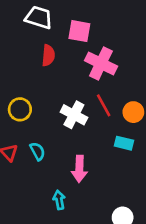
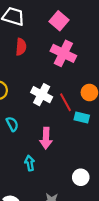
pink square: (79, 31) -> (59, 21), moved, turned 30
red line: (104, 105) -> (66, 102), moved

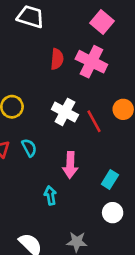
pink square: (59, 21) -> (102, 22), moved
red semicircle: (21, 47) -> (57, 59), moved
cyan rectangle: (82, 117) -> (110, 180), moved, turned -72

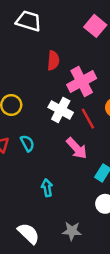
pink cross: (91, 62) -> (82, 82), moved, turned 36
pink arrow: (70, 165) -> (77, 148), moved, turned -45

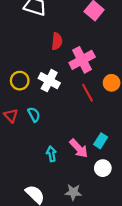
white cross: (61, 110) -> (49, 81), moved
pink arrow: (77, 148) -> (79, 148), moved

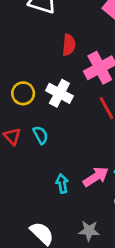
pink arrow: (79, 148) -> (96, 177), turned -80

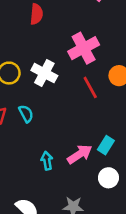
red semicircle: (69, 45) -> (36, 14), moved

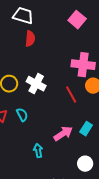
pink cross: (84, 48) -> (83, 65), moved, turned 35
cyan rectangle: (106, 145) -> (86, 129), moved
pink arrow: (80, 154) -> (63, 134), moved

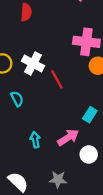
red line: (71, 95) -> (57, 79), moved
pink arrow: (63, 134) -> (68, 137), moved

